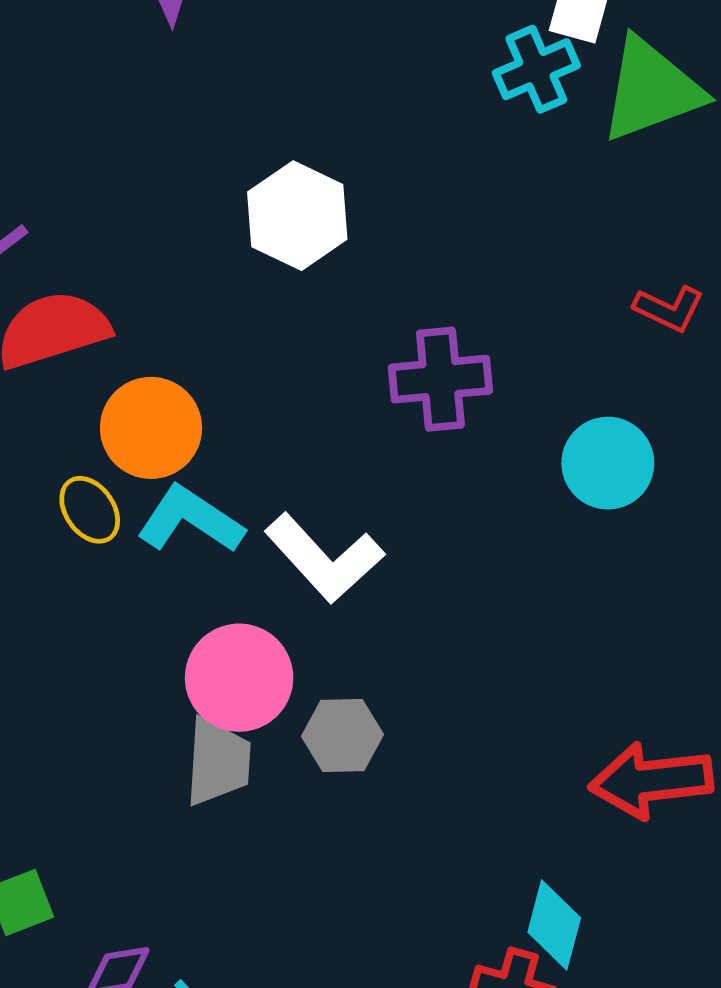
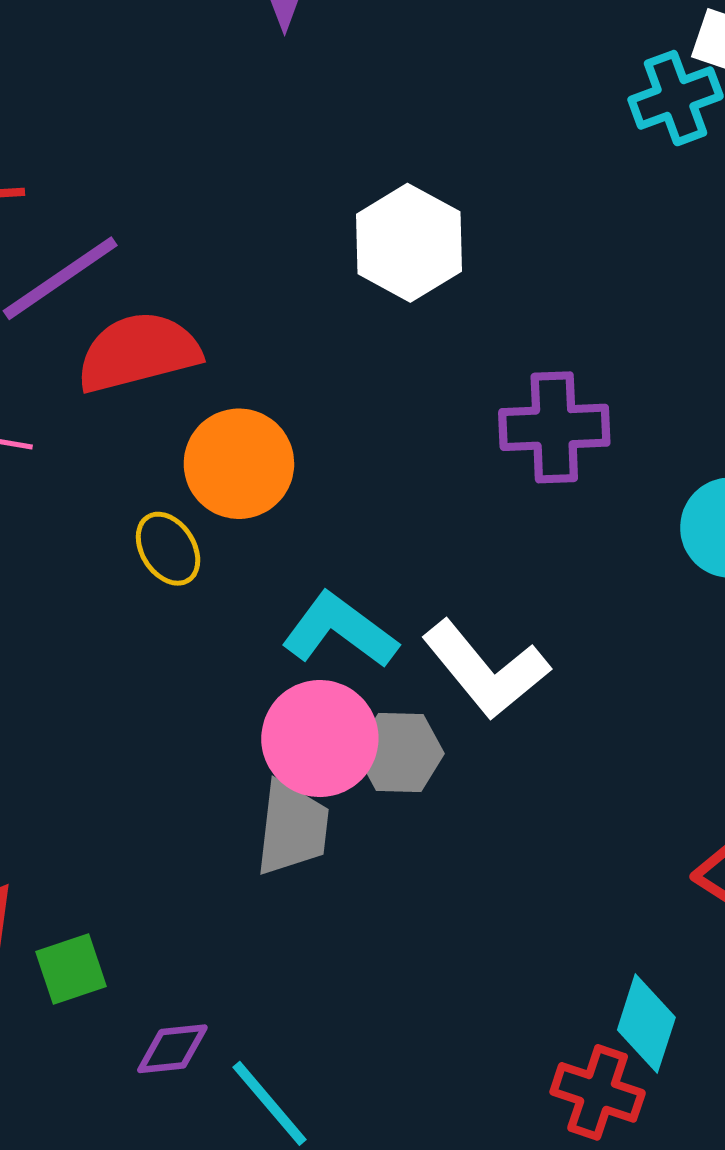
cyan L-shape: (190, 520) -> (340, 630), moved
white L-shape: (324, 558) -> (486, 670), moved
gray hexagon: (342, 735) -> (400, 752), moved

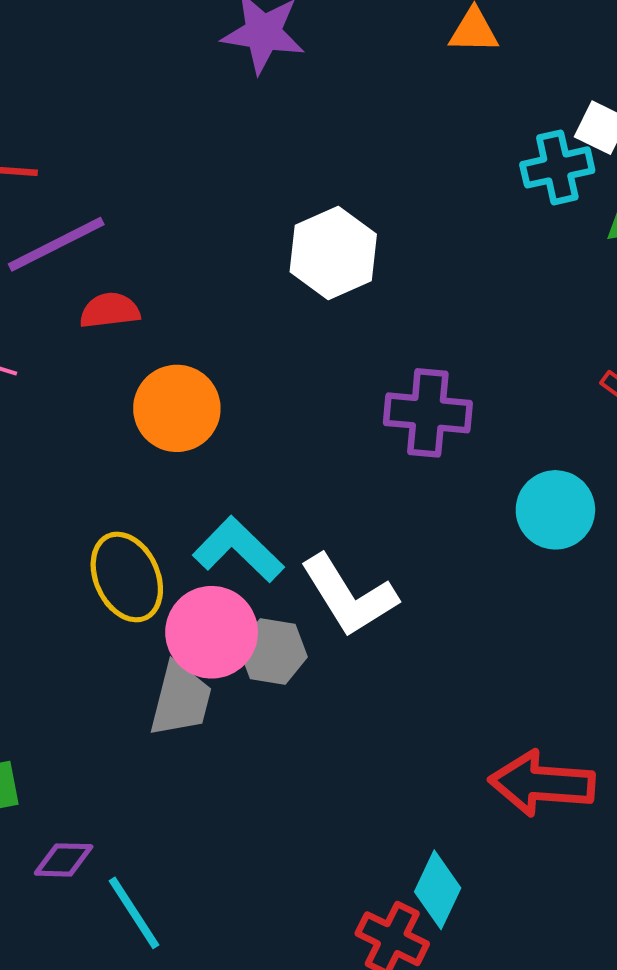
red semicircle: (138, 352) -> (110, 310), size x0.6
yellow ellipse: (168, 549) -> (127, 577), moved, size x1.5

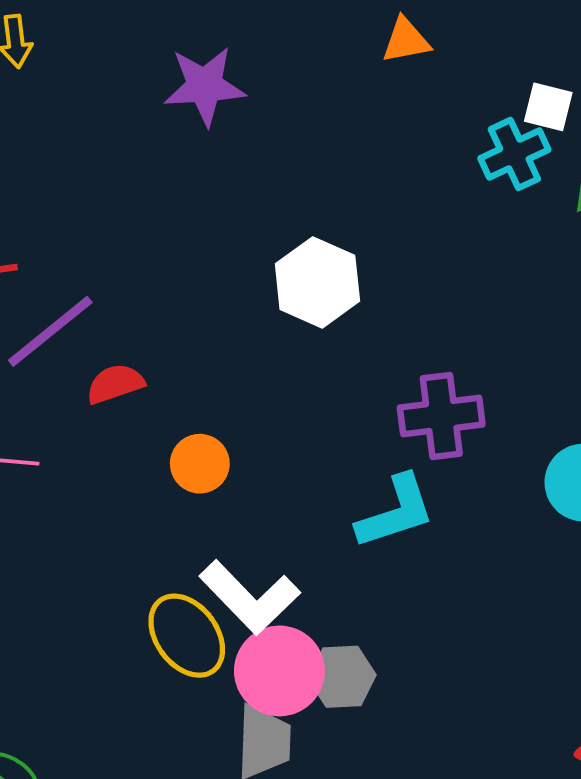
orange circle: (177, 408) -> (200, 464), size x0.7
cyan L-shape: (238, 550) -> (396, 512), moved, turned 130
white L-shape: (349, 596) -> (250, 597), moved

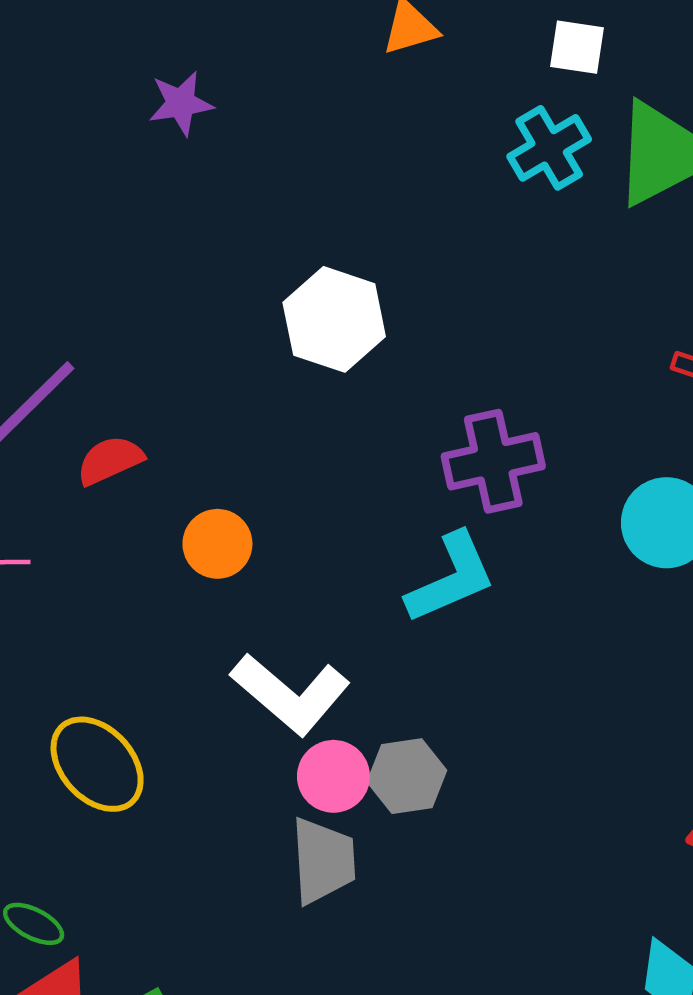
purple star: (205, 86) -> (181, 103), size x0.7
white square: (548, 107) -> (577, 47), moved
yellow ellipse: (187, 636) -> (97, 764), moved
pink circle: (279, 671) -> (333, 776), size x0.7

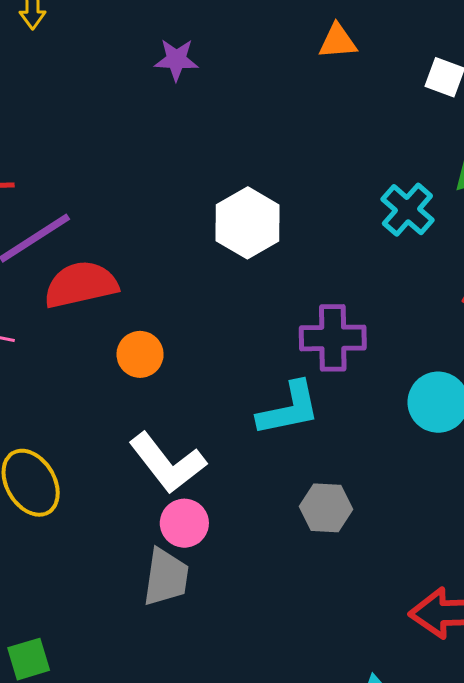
cyan cross: (549, 148) -> (407, 210), moved, turned -30
red semicircle: (110, 460) -> (81, 285), size x1.6
gray hexagon: (407, 776) -> (326, 508), moved

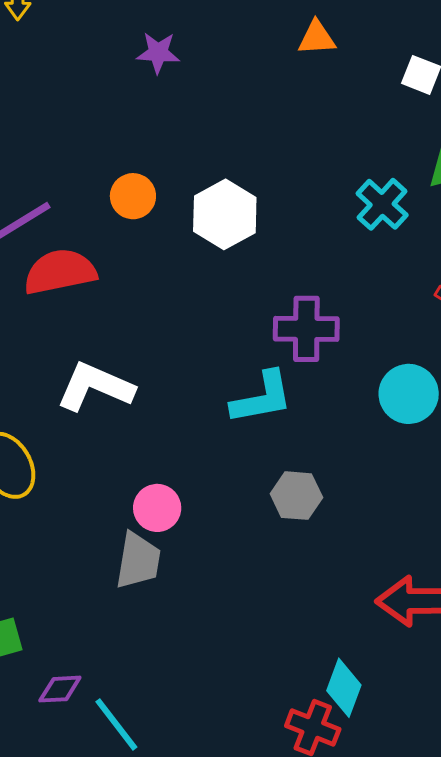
orange circle: (140, 354) -> (133, 196), moved
white L-shape: (167, 463) -> (95, 387), moved, turned 150

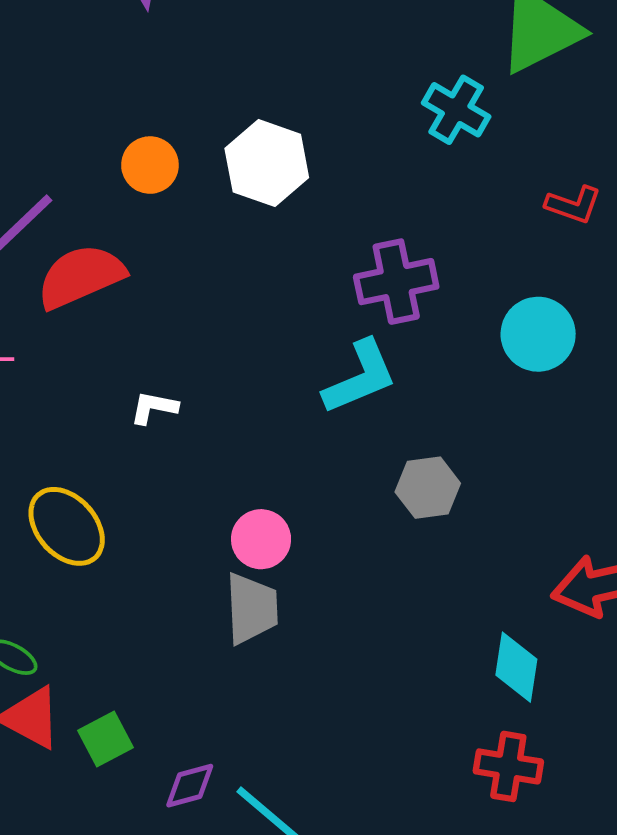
white L-shape: (95, 387) -> (154, 408), size x0.5
cyan diamond: (344, 688) -> (516, 667), moved

